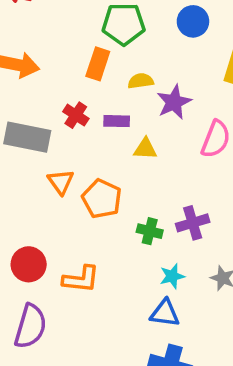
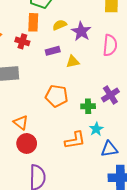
red cross: (76, 115) -> (22, 41), moved
orange triangle: (61, 182) -> (21, 122), moved
cyan star: (172, 276) -> (96, 129), moved
orange L-shape: (81, 279) -> (75, 140), moved

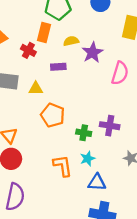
yellow triangle: (73, 62) -> (36, 88), moved
purple cross: (110, 95) -> (110, 126), turned 30
orange L-shape: (75, 140) -> (63, 166), turned -100

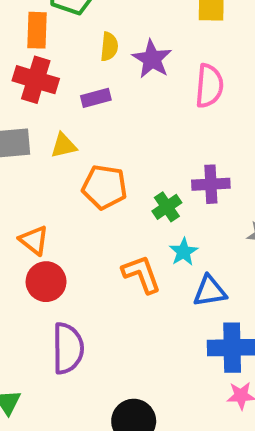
orange rectangle: (44, 33) -> (37, 30), moved
yellow semicircle: (71, 41) -> (109, 47), turned 120
red cross: (28, 50) -> (36, 80), size x1.5
green cross: (84, 133) -> (167, 207), turned -32

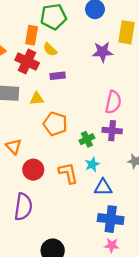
yellow semicircle: (109, 47) -> (50, 50), moved, turned 120
purple star: (152, 59) -> (102, 52), moved, turned 30
pink semicircle: (209, 86) -> (113, 102), moved
red circle: (46, 282) -> (33, 170), moved

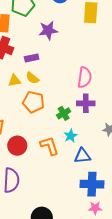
yellow semicircle: (50, 50) -> (32, 78), moved
purple star: (102, 52) -> (48, 30), moved

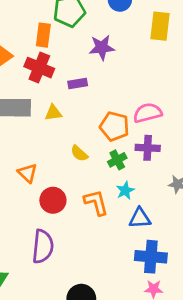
pink semicircle: (84, 77) -> (148, 113), turned -115
yellow semicircle: (32, 78) -> (79, 153), moved
orange pentagon: (33, 102) -> (114, 126), moved

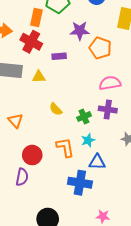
orange pentagon: (114, 126) -> (100, 48), moved
red circle: (53, 200) -> (32, 155), moved
purple semicircle: (43, 246) -> (22, 177), size x0.7
blue cross: (151, 257) -> (80, 183), moved

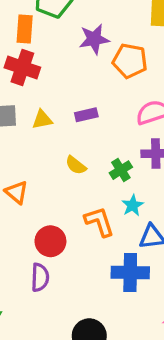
purple rectangle: (59, 56) -> (86, 115), moved

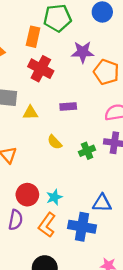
red cross: (22, 68) -> (41, 69), moved
yellow triangle: (42, 120) -> (30, 113), moved
cyan star: (133, 205) -> (54, 197), moved
orange L-shape: (99, 222) -> (47, 225), moved, turned -135

